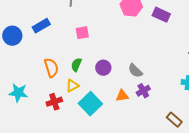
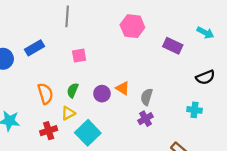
purple rectangle: (161, 15) -> (173, 46), moved
gray semicircle: (135, 71) -> (147, 97), moved, turned 63
orange triangle: (122, 96) -> (123, 88), moved, turned 40

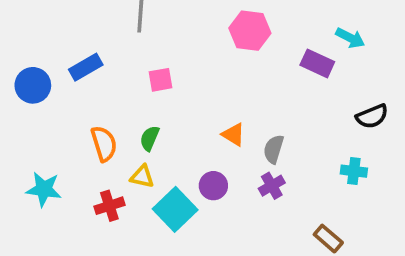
cyan arrow: (205, 33) -> (350, 38), moved
purple circle: (102, 94) -> (213, 186), moved
yellow triangle: (68, 113) -> (142, 177), turned 40

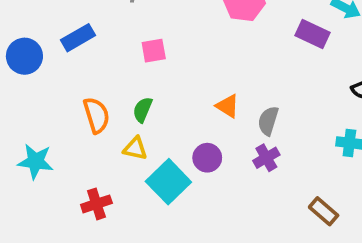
red cross: (109, 206) -> (96, 204), moved

